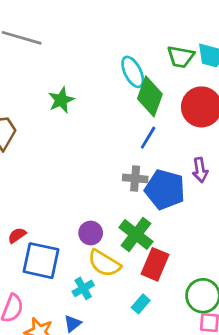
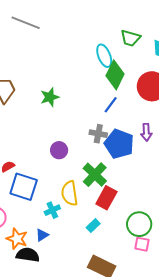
green trapezoid: (181, 57) -> (130, 38), moved
green star: (61, 100) -> (50, 97), moved
purple circle: (91, 233) -> (59, 150), moved
yellow semicircle: (104, 263) -> (70, 193), turned 45

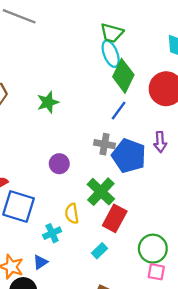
green trapezoid: (130, 38) -> (112, 33), moved
yellow semicircle: (70, 193) -> (72, 214), size x0.7

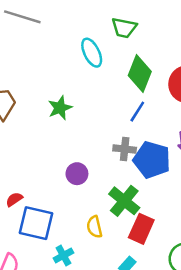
cyan ellipse: (111, 54) -> (92, 53), moved
cyan cross: (52, 233) -> (63, 255), moved

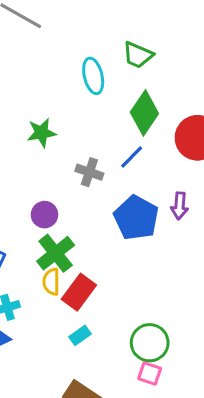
gray cross: (125, 149) -> (89, 172), moved
green cross: (124, 201) -> (56, 253), moved
red rectangle: (141, 229) -> (79, 292), moved

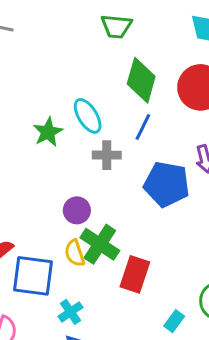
cyan ellipse: (93, 76) -> (88, 116), moved
yellow semicircle: (51, 282) -> (75, 253), moved
cyan rectangle: (80, 335) -> (174, 321), moved

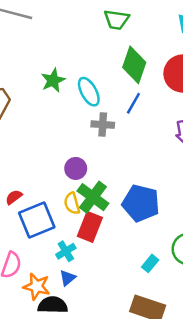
green star: (48, 132) -> (53, 80), moved
blue pentagon: (167, 184) -> (141, 203), moved
red rectangle: (135, 274) -> (90, 227), moved
blue square: (33, 276) -> (37, 220), turned -33

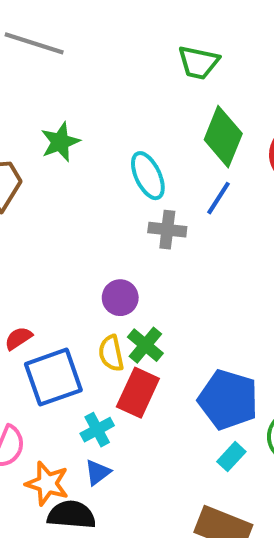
green star: (53, 80) -> (60, 142), moved
green cross: (93, 197) -> (145, 345), size x0.7
blue pentagon: (141, 203) -> (228, 400), moved

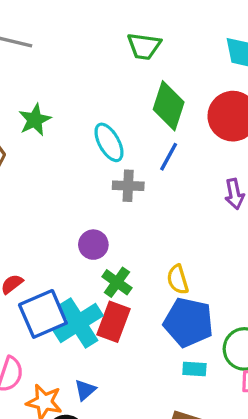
yellow semicircle: (111, 353) -> (178, 279), moved
cyan cross: (97, 430) -> (78, 323), moved, size x1.8
cyan rectangle: (231, 457) -> (194, 369), turned 55

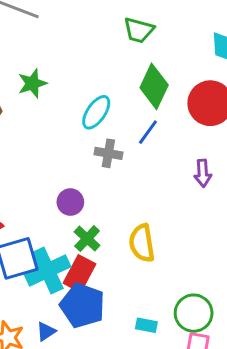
cyan ellipse: (109, 142) -> (96, 112), turned 56
yellow semicircle: (178, 279) -> (142, 243), size x1.4
blue pentagon: (188, 322) -> (83, 305), moved

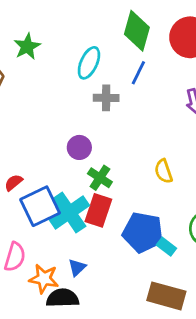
yellow semicircle: (142, 243) -> (164, 171), moved, size x0.7
blue pentagon: (83, 305) -> (143, 232), moved
cyan rectangle: (146, 325) -> (166, 247), turned 36

